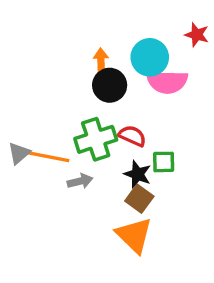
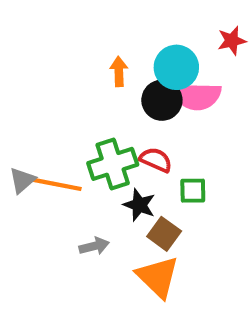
red star: (197, 35) -> (232, 41), turned -30
black circle: (110, 85) -> (162, 100), moved
black star: (138, 174) -> (139, 205), moved
gray arrow: (80, 181) -> (94, 246), moved

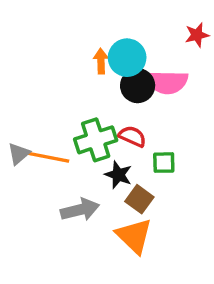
cyan circle: (176, 67) -> (127, 58), moved
gray arrow: (94, 246) -> (80, 210), size x1.5

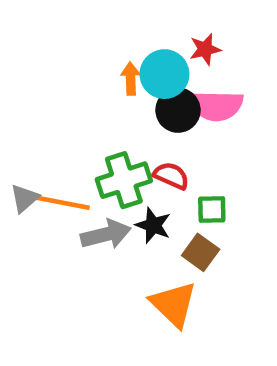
red star: (197, 35) -> (205, 49), moved
brown square: (139, 199) -> (201, 252), moved
gray arrow: (80, 210) -> (106, 234), moved

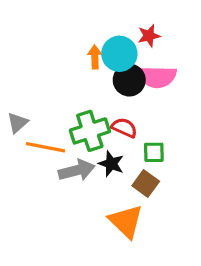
gray triangle: (25, 198) -> (18, 123), moved

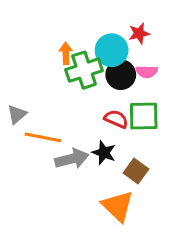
orange arrow: (95, 57) -> (66, 53), moved
pink semicircle: (157, 77) -> (147, 72), size x0.6
green cross: (90, 131) -> (84, 70), moved
green square: (154, 152) -> (144, 116), moved, size x1.5

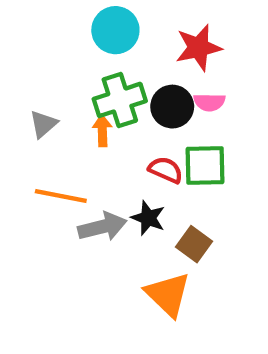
red star: (139, 33) -> (198, 48), size x1.5
cyan circle: (112, 50) -> (115, 30), moved
orange arrow: (66, 53) -> (102, 131), moved
gray triangle: (17, 114) -> (43, 124), moved

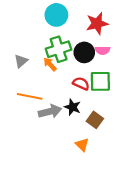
orange arrow: (102, 131) -> (50, 64), turned -40
orange triangle: (168, 294) -> (82, 145), size x0.6

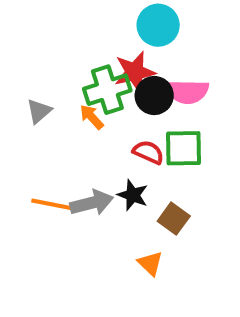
cyan circle: (56, 15) -> (158, 25), moved
red star: (97, 24) -> (135, 72), moved
pink semicircle: (102, 50) -> (187, 92), size x1.5
orange line: (30, 96) -> (55, 205), moved

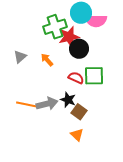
green cross: (107, 90) -> (55, 27), moved
pink semicircle: (187, 92) -> (96, 21), moved
brown square: (174, 219) -> (79, 112), moved

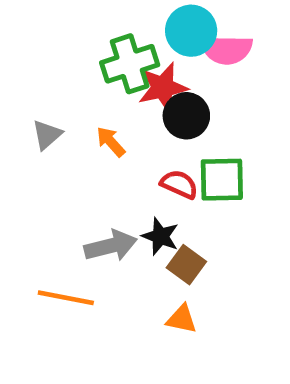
orange line: (28, 105) -> (66, 298), moved
orange triangle: (77, 135) -> (182, 319), turned -32

